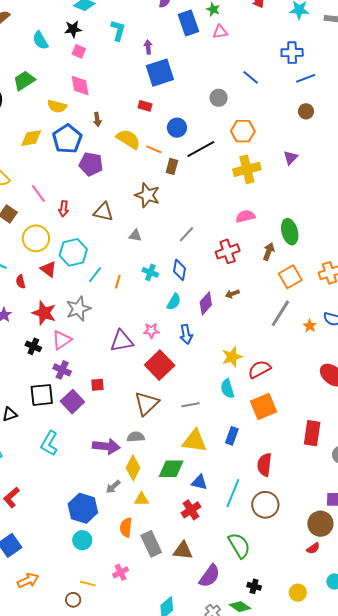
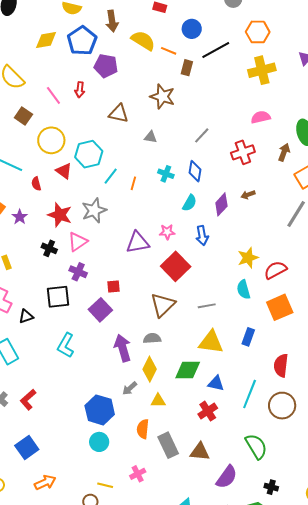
brown arrow: (97, 119) -> (112, 21), size x1.5
red arrow: (64, 209) -> (80, 90), moved
purple square: (72, 402) -> (100, 310), moved
purple arrow: (106, 446) -> (123, 348), turned -112

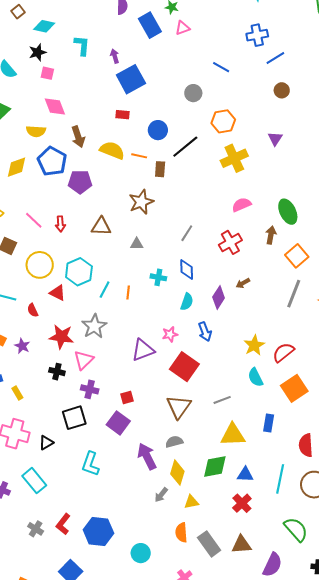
red arrow: (80, 90) -> (60, 224), moved
brown star: (162, 97) -> (141, 202), turned -30
blue hexagon: (100, 410) -> (98, 531), moved

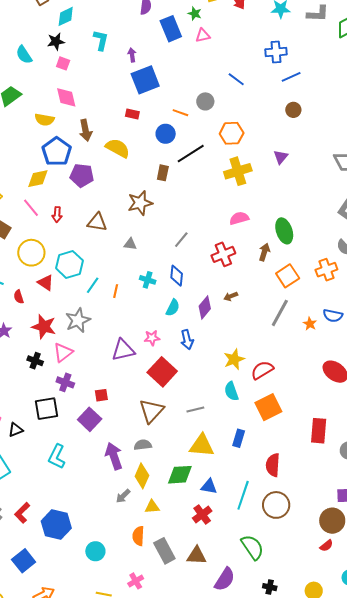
cyan diamond: (44, 26) -> (66, 16), turned -45
orange line: (139, 156) -> (180, 113), moved
yellow diamond: (17, 167) -> (38, 179), moved

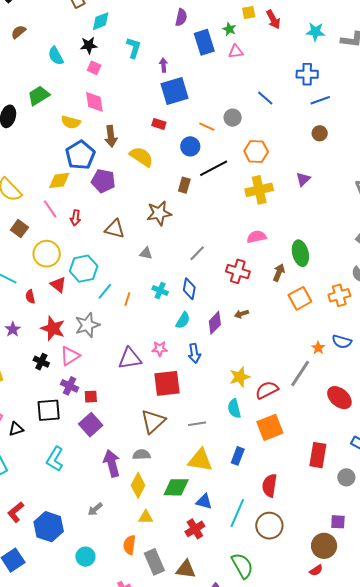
red cross: (223, 254) -> (238, 271), turned 35
gray line: (280, 313) -> (300, 374), moved
red square: (162, 372) -> (167, 383), turned 36
red square: (101, 395) -> (91, 397), moved
gray arrow: (123, 496) -> (95, 509), moved

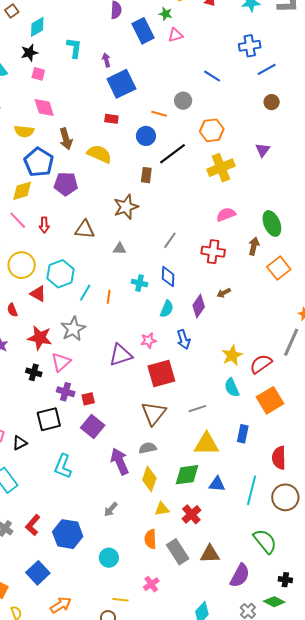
red cross: (195, 529) -> (191, 514), moved

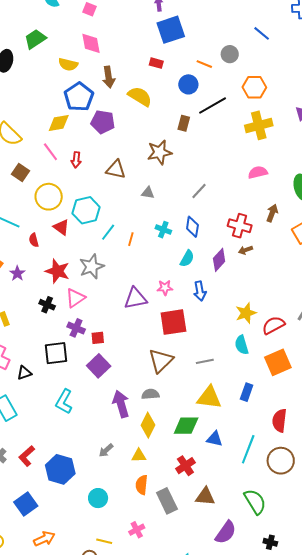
brown arrow: (254, 246) -> (272, 213), moved
red cross: (213, 252) -> (240, 226), moved
yellow triangle: (162, 509) -> (139, 456), moved
brown triangle: (210, 554) -> (205, 497), moved

